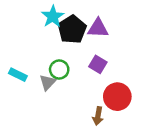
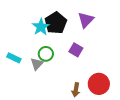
cyan star: (53, 17) -> (41, 27), moved
purple triangle: (98, 28) -> (86, 20), moved, turned -48
red circle: (117, 97) -> (99, 84), moved

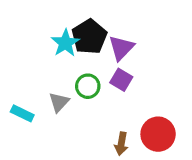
purple triangle: (86, 20) -> (121, 48), moved
green circle: (46, 54) -> (88, 86), moved
cyan rectangle: (14, 58) -> (22, 113), moved

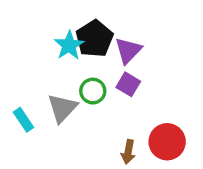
gray triangle: (59, 102) -> (62, 108), size x1.4
cyan rectangle: (22, 113) -> (23, 120), turned 30

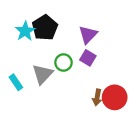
black pentagon: (94, 39) -> (45, 28), moved
cyan star: (69, 45) -> (25, 31), moved
brown arrow: (128, 152) -> (97, 97), moved

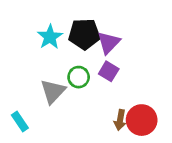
black pentagon: (45, 28) -> (84, 34), moved, turned 30
cyan star: (25, 31) -> (50, 37), moved
cyan rectangle: (16, 82) -> (20, 121), moved

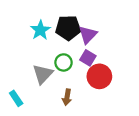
brown arrow: (120, 120) -> (67, 97), moved
red circle: (142, 120) -> (99, 76), moved

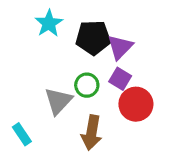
cyan star: (40, 30) -> (49, 23), moved
brown arrow: (67, 97) -> (92, 133), size x1.5

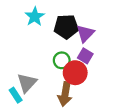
gray triangle: (58, 101) -> (27, 83), moved
red circle: (136, 104) -> (75, 73), moved

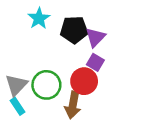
green circle: (62, 60) -> (46, 85), moved, size x1.5
gray triangle: (27, 83) -> (16, 85), moved

